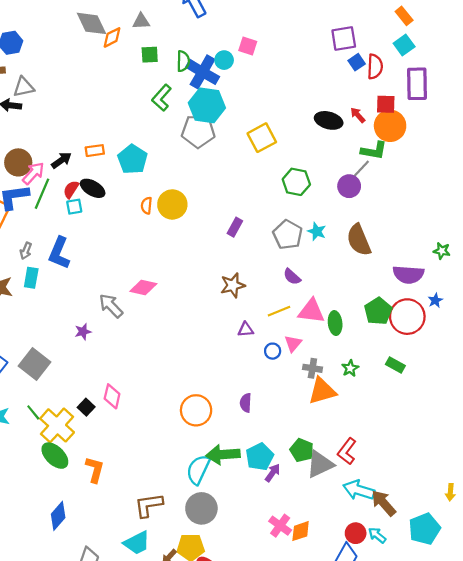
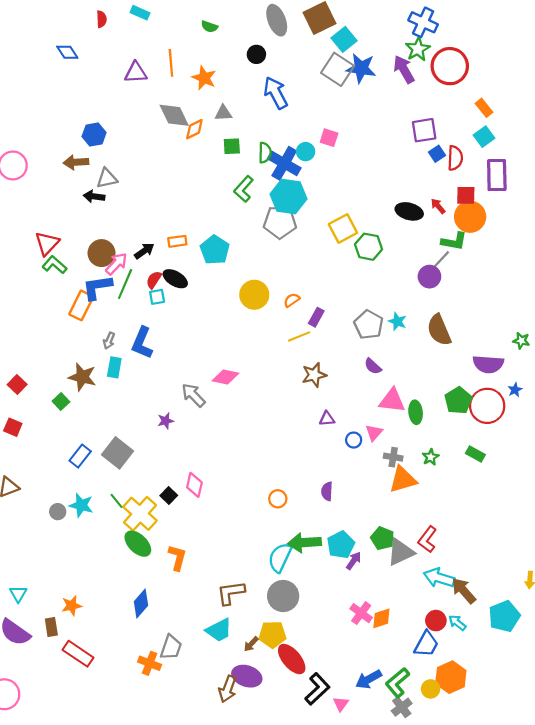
green hexagon: (296, 182) -> (369, 247), moved
orange semicircle: (146, 206) -> (292, 300), moved, turned 49
yellow line: (279, 311) -> (299, 336), moved
orange circle: (196, 410) -> (278, 499), size x0.6

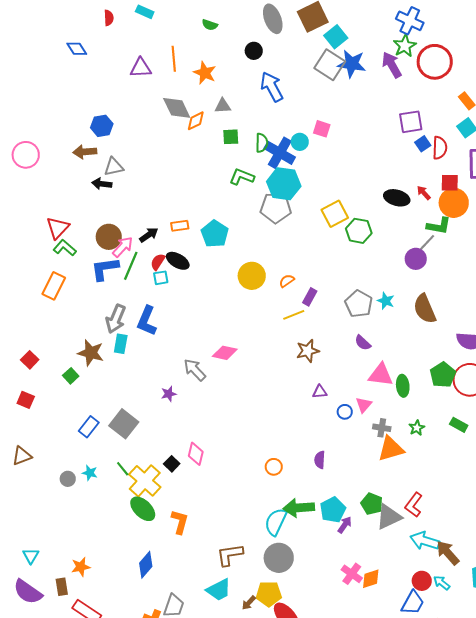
green L-shape: (244, 189) -> (242, 177), turned 70
orange rectangle: (81, 305) -> (54, 286), moved
gray arrow: (109, 341) -> (116, 319), size x1.8
cyan star: (81, 505) -> (90, 473), size x0.7

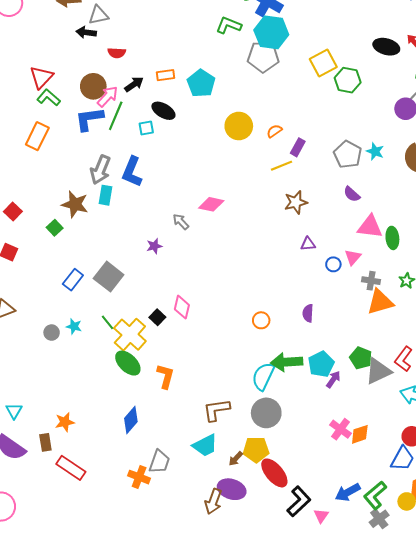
red semicircle: (158, 262) -> (117, 53), moved, turned -120
gray arrow: (195, 370) -> (181, 222), size x0.7

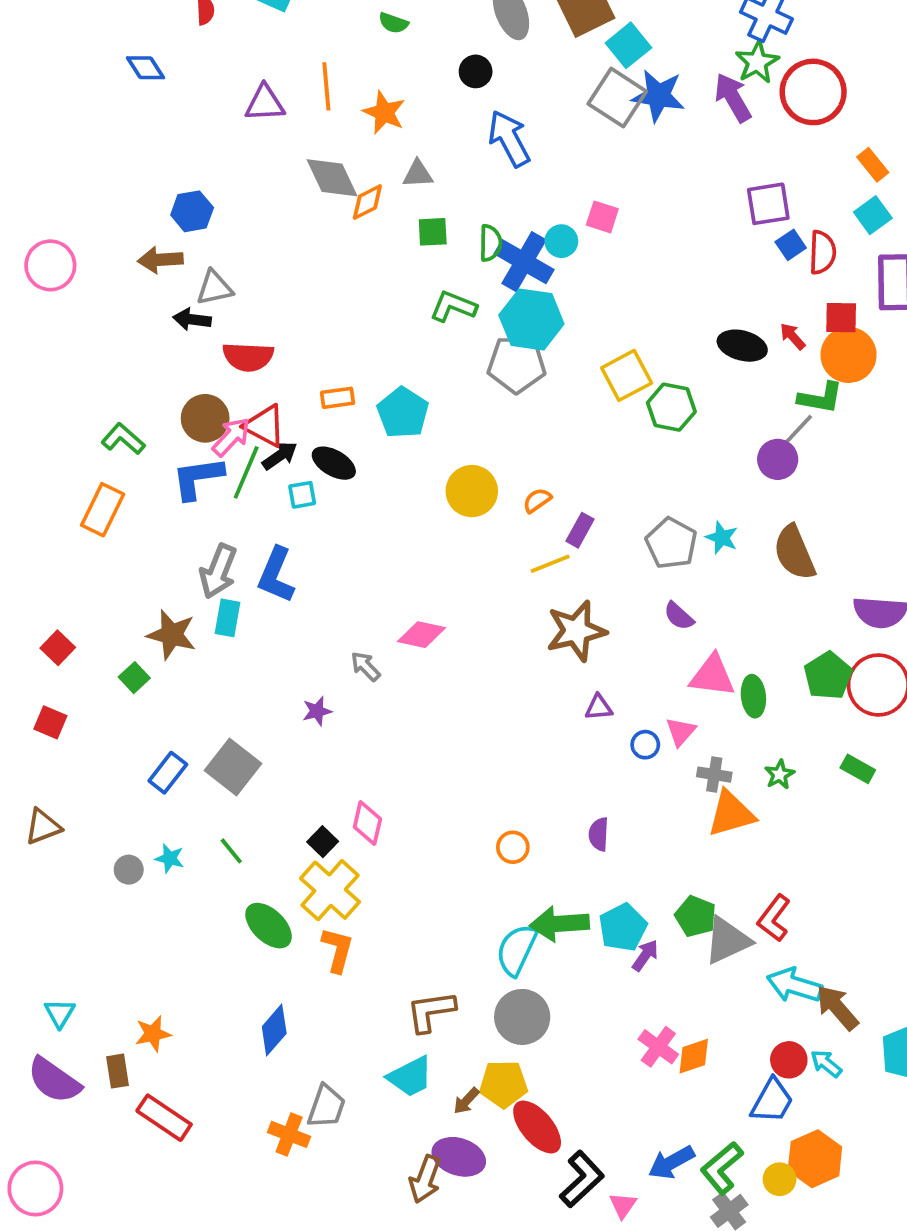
red semicircle: (117, 53) -> (248, 357), size x1.5
red triangle: (41, 77) -> (265, 426), moved, turned -45
black arrow: (134, 84) -> (280, 456), moved
brown star: (296, 202) -> (576, 631), size x1.4
yellow cross: (130, 335) -> (330, 890), moved

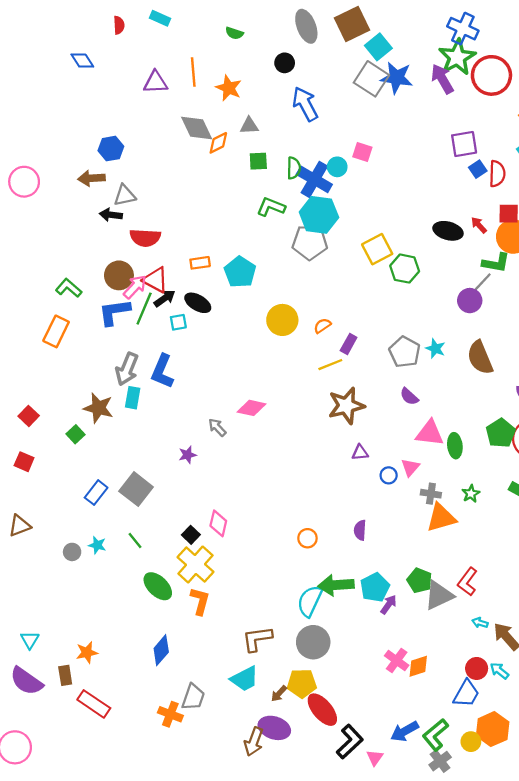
green star: (757, 62) -> (457, 57), size x1.4
cyan arrow: (794, 985) -> (480, 623), size x0.5

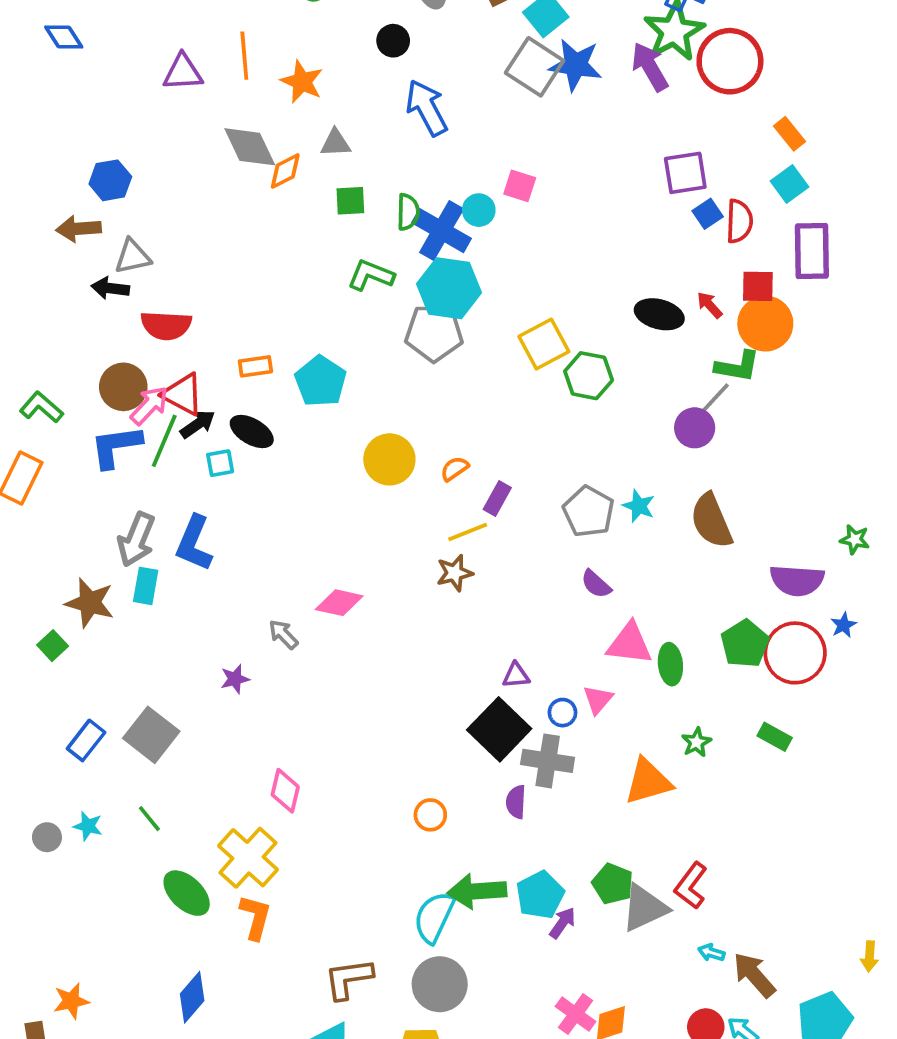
brown star: (346, 406) -> (455, 573), moved, size x0.6
gray cross: (431, 494) -> (548, 761), moved, size x1.5
black square: (191, 535) -> (499, 729), moved, size x2.0

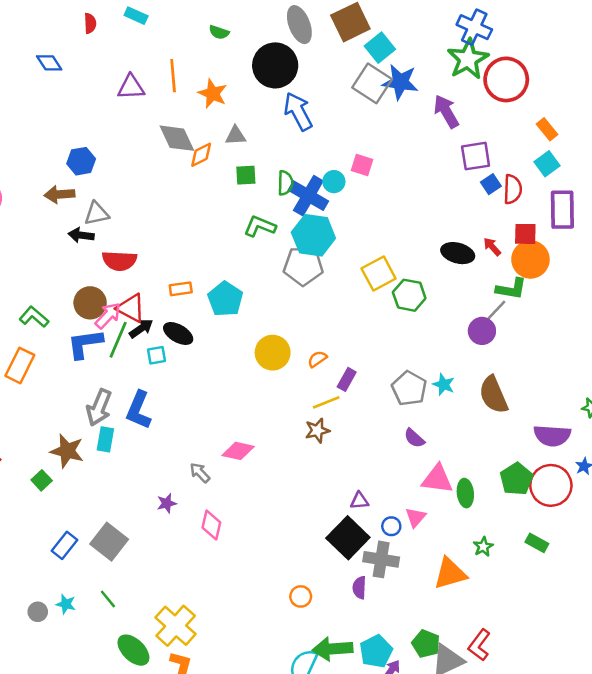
black circle: (393, 41) -> (275, 65), size x2.0
purple arrow: (650, 67) -> (446, 111), moved
pink diamond: (285, 791) -> (211, 525), moved

